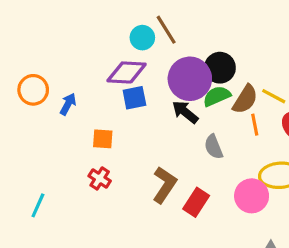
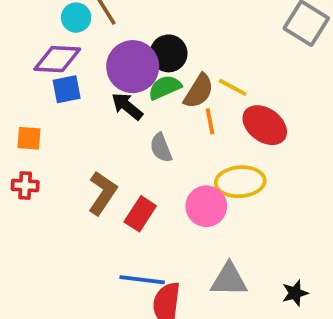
red cross: (100, 178) -> (25, 185), turned -30

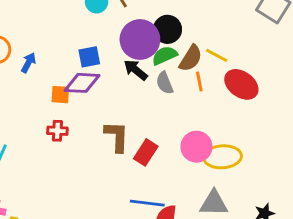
purple diamond: (57, 59) -> (82, 83), moved
gray semicircle: (161, 148) -> (165, 83), moved
yellow ellipse: (240, 182) -> (223, 157), moved
brown L-shape: (102, 193) -> (117, 137), turned -32

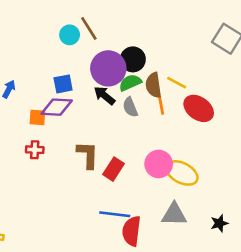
brown semicircle: (191, 58) -> (153, 85), turned 140
yellow ellipse: (223, 157) -> (182, 173), turned 32

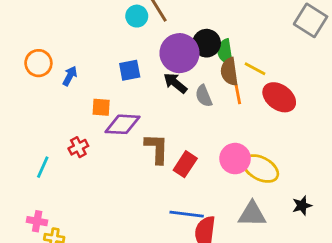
green semicircle: (130, 83) -> (225, 52), moved, turned -75
purple diamond: (57, 107) -> (123, 124), moved
red cross: (35, 150) -> (78, 147), moved, turned -30
black star: (219, 223) -> (302, 206), moved

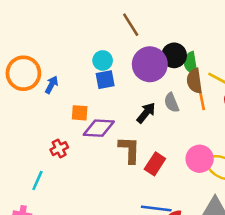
cyan circle: (137, 16) -> (103, 60), moved
orange circle: (38, 63) -> (23, 73), size x1.4
black arrow: (175, 83) -> (146, 113), moved, turned 90
cyan line: (43, 167) -> (37, 180), moved

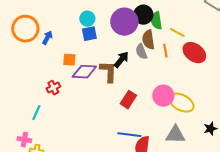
brown semicircle: (194, 81) -> (148, 40), moved
brown L-shape: (129, 150) -> (108, 72), moved

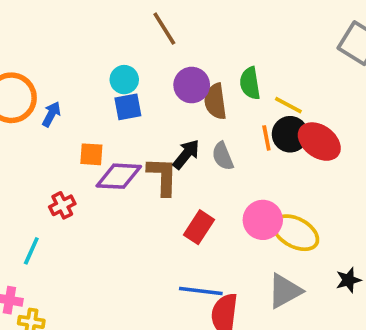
black circle: (143, 15) -> (290, 134), moved
purple circle: (124, 22) -> (192, 85), size x0.7
brown semicircle: (148, 40) -> (215, 101), moved
gray semicircle: (141, 52) -> (223, 156), moved
gray triangle: (175, 135) -> (285, 291), turned -30

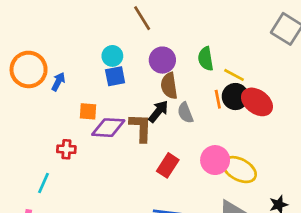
brown semicircle: (215, 101) -> (169, 86), moved
red cross: (62, 205) -> (66, 149), turned 30

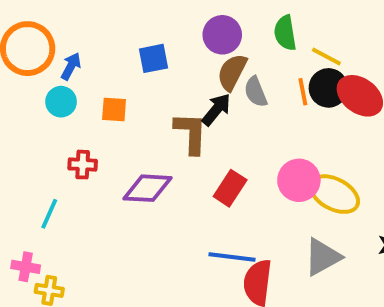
cyan circle: (112, 56) -> (61, 102), moved
brown semicircle: (169, 86) -> (232, 72), turned 35
gray semicircle: (185, 113) -> (256, 92), moved
purple diamond: (108, 128) -> (148, 188), moved

